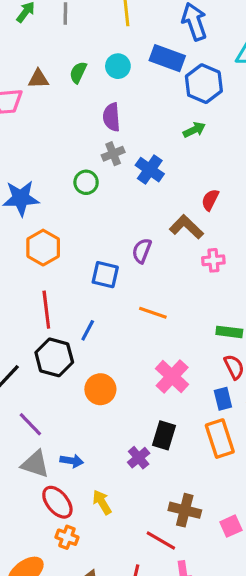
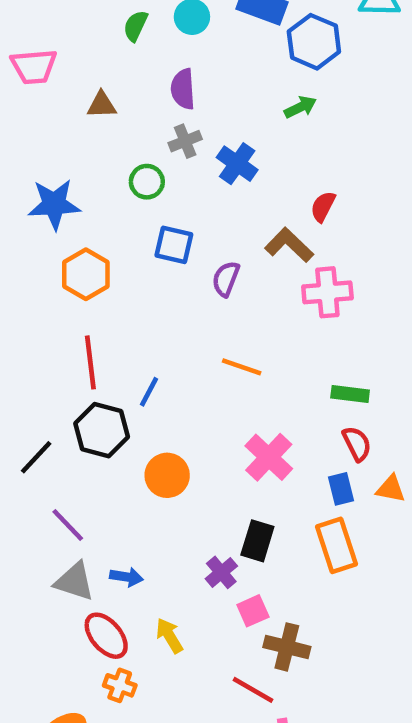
brown triangle: (38, 79) -> (102, 105), moved
pink cross: (213, 260) -> (327, 292), size x1.5
blue square: (105, 275) -> (174, 245), moved
pink square: (231, 526) -> (253, 611), moved

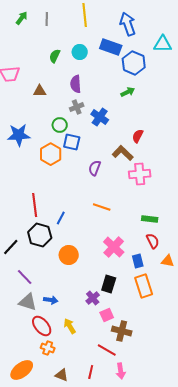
blue square: (174, 245) -> (72, 142), moved
orange hexagon: (86, 274) -> (51, 154), moved
blue rectangle: (341, 489) -> (138, 261), moved

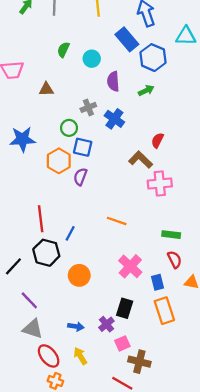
blue rectangle: (111, 47) -> (127, 39), turned 30
cyan circle: (80, 52) -> (92, 59), moved
purple semicircle: (76, 84) -> (113, 81), moved
purple semicircle: (95, 168) -> (80, 177), moved
blue arrow: (51, 300) -> (76, 326), moved

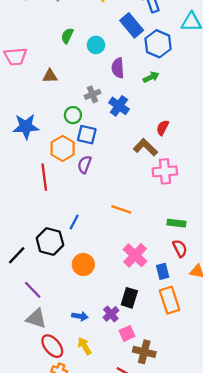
red line: (41, 219) -> (44, 177), moved

